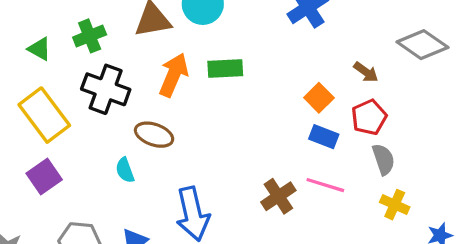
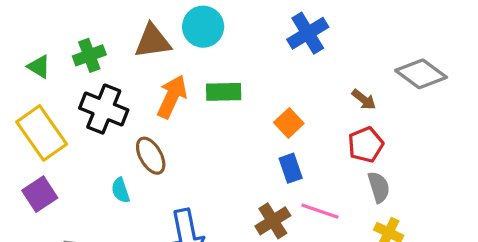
orange square: (319, 98) -> (289, 123), moved
brown ellipse: (154, 135) -> (151, 156), turned 39
blue rectangle: (324, 137) -> (291, 168), moved, turned 48

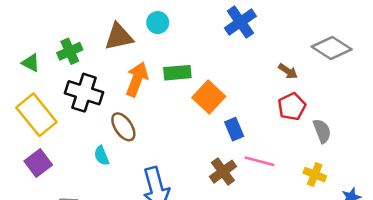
cyan circle: (203, 27) -> (158, 23), size x0.7
orange square: (289, 123) -> (209, 97), moved, size x1.4
gray semicircle: (379, 187) -> (322, 131), moved

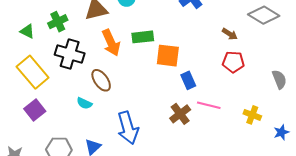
orange arrow: (137, 79) -> (111, 43), turned 136
orange square: (209, 97) -> (168, 56), turned -35
red pentagon: (292, 107) -> (233, 62), turned 30
gray semicircle: (322, 131) -> (279, 79), moved
cyan semicircle: (102, 156) -> (84, 103), turned -42

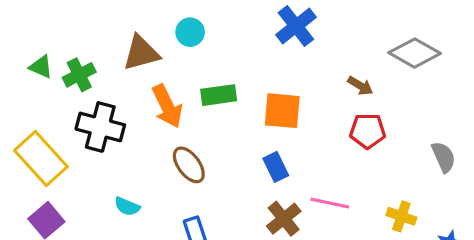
green triangle: (27, 31) -> (41, 67), moved
orange square: (168, 56) -> (282, 111), moved
brown ellipse: (101, 80) -> (189, 165), moved
blue rectangle: (188, 80) -> (276, 167), moved

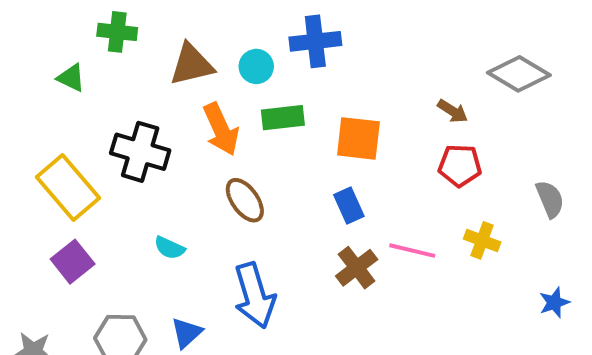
blue cross: (296, 26) -> (315, 41), moved, turned 30
cyan circle: (190, 32) -> (256, 66), moved
green cross: (79, 75) -> (117, 32), moved, turned 32
yellow cross: (401, 216) -> (482, 240), moved

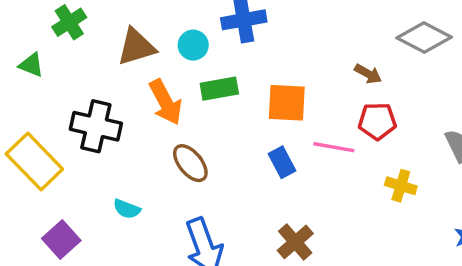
green cross: (117, 32) -> (69, 22), turned -36
pink line: (412, 251) -> (334, 147), moved
purple square: (73, 262) -> (61, 240), moved
brown cross: (357, 268) -> (295, 242), moved

